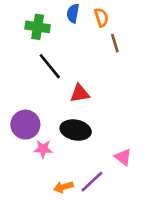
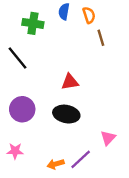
black line: (50, 66) -> (17, 58), moved
pink star: (43, 149) -> (15, 151), moved
pink triangle: (123, 157) -> (108, 138), turned 35

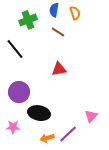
green cross: (33, 23) -> (28, 20), turned -30
brown line: (101, 38) -> (58, 32), moved, turned -40
black ellipse: (66, 114) -> (39, 113), moved

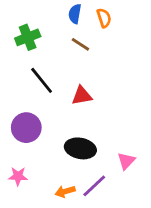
green cross: (28, 20) -> (28, 37), moved
black line: (15, 49) -> (42, 80), moved
black ellipse: (39, 113) -> (80, 148), moved

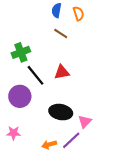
green cross: (28, 37) -> (21, 52), moved
black line: (42, 80) -> (36, 75), moved
pink triangle: (126, 161) -> (85, 121), moved

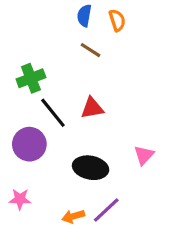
pink triangle: (85, 121) -> (144, 155), moved

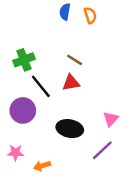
brown line: (91, 50) -> (75, 60), moved
purple line: (106, 210) -> (102, 150), moved
orange arrow: (73, 216) -> (42, 166), moved

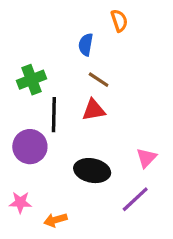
blue semicircle: (65, 12) -> (86, 45), moved
black line: (41, 86) -> (54, 115), turned 40

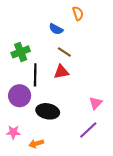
blue semicircle: (86, 45) -> (56, 29), turned -72
black ellipse: (92, 171) -> (48, 111), moved

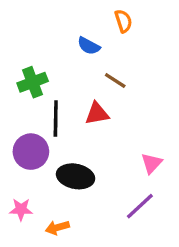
brown line: (64, 52) -> (115, 81), moved

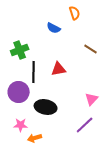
brown line: (115, 81) -> (91, 49), moved
pink star: (21, 209) -> (21, 125), moved

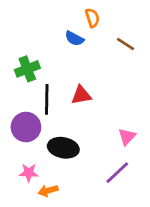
orange semicircle: (75, 13) -> (92, 18), moved
brown line: (91, 49) -> (126, 44), moved

